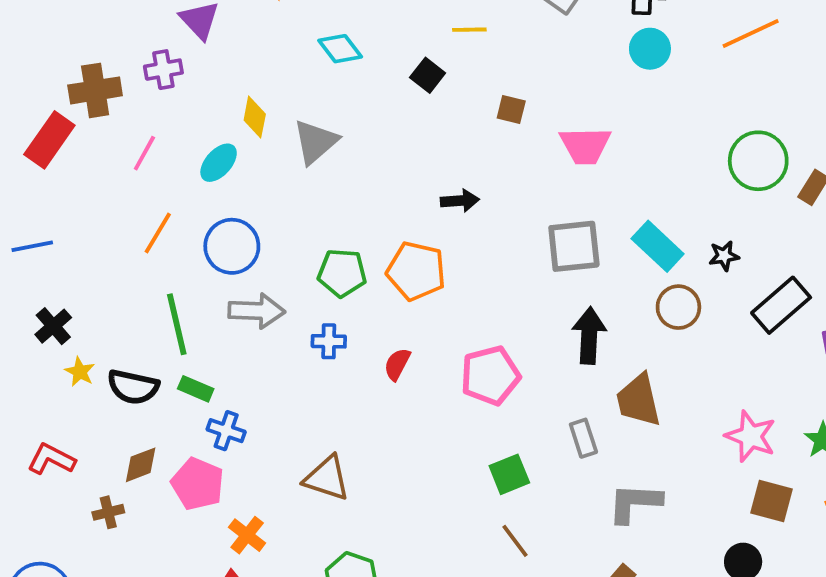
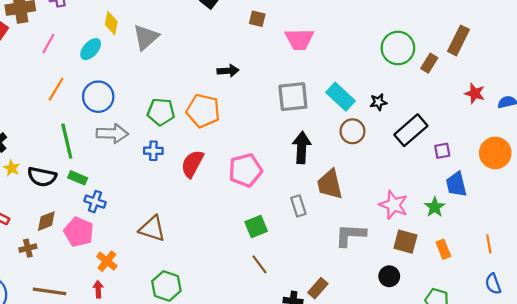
red semicircle: (397, 364) -> (192, 164), size x1.5
gray L-shape: (635, 503) -> (350, 235), moved

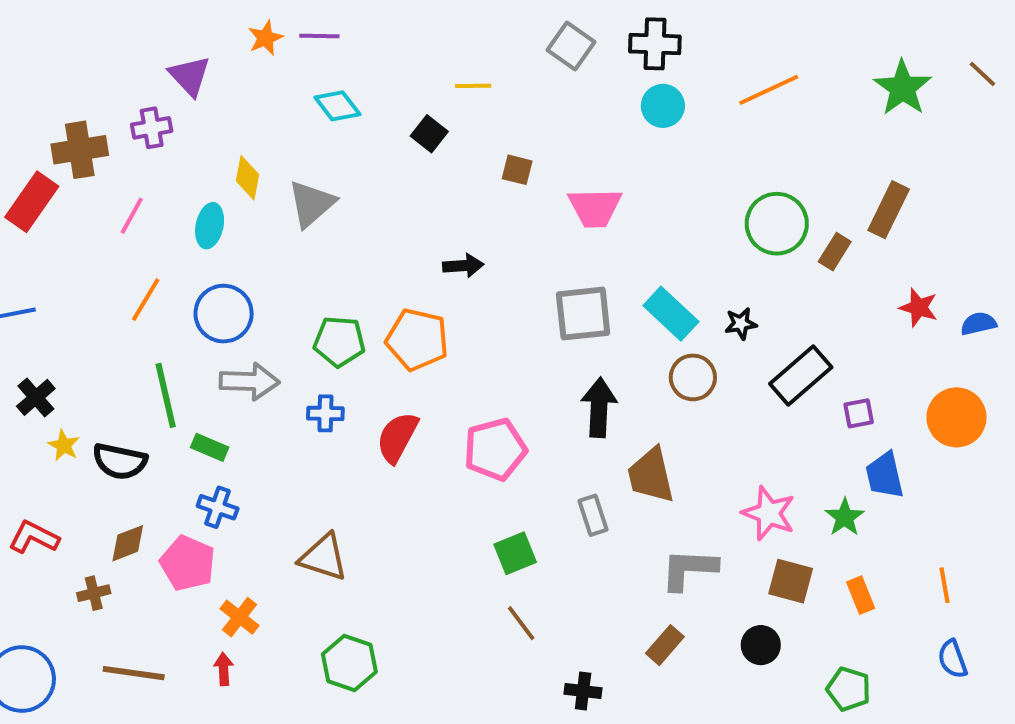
cyan ellipse: (91, 49) -> (210, 226), turned -30
green rectangle: (78, 178) -> (210, 447), moved
brown rectangle: (318, 288) -> (665, 645), moved

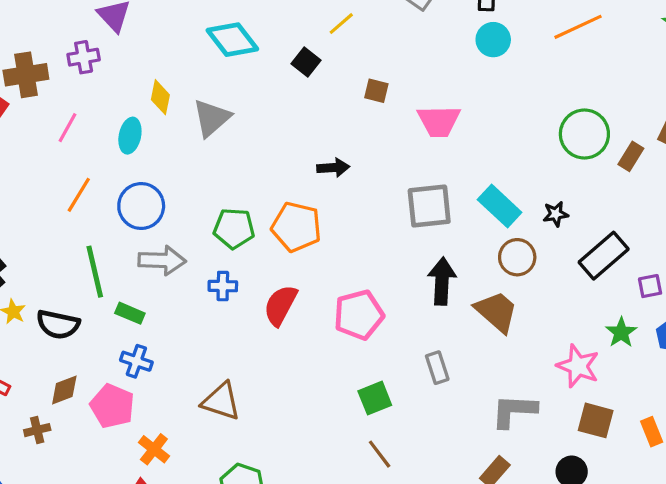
yellow line: (473, 86) -> (341, 24), turned -40
cyan diamond: (337, 106) -> (232, 40), size x1.4
brown trapezoid: (651, 475) -> (496, 312), moved, turned 144
green star: (845, 517) -> (621, 332), moved

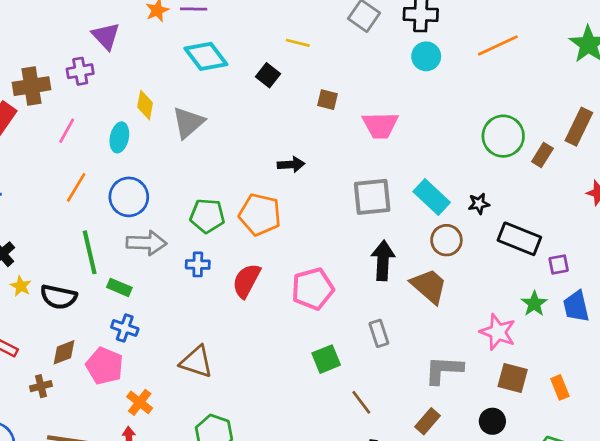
yellow line: (341, 24) -> (298, 43), turned 55
black rectangle: (604, 256) -> (519, 239), turned 63
brown line: (380, 454) -> (361, 402), moved

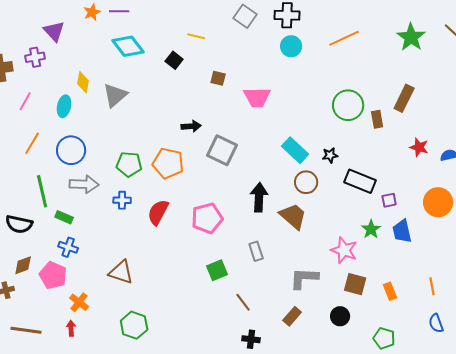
brown rectangle: (542, 155) -> (377, 119), turned -42
gray square: (372, 197) -> (222, 150), moved, turned 32

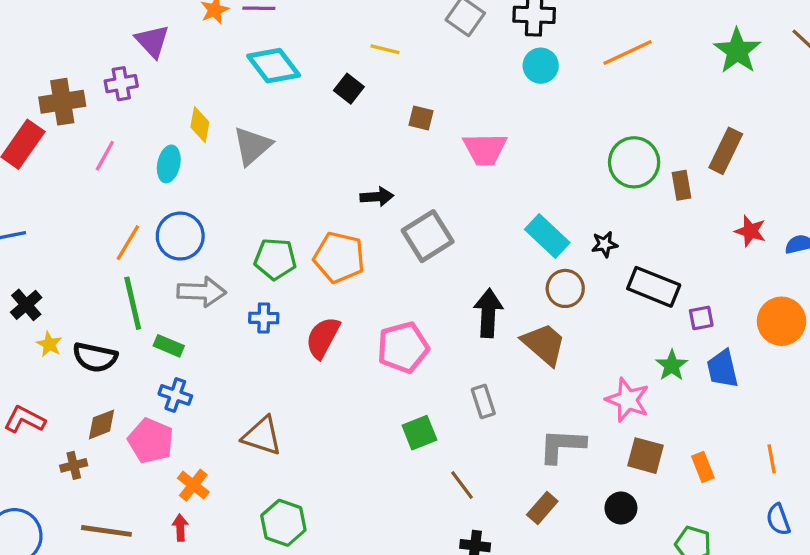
orange line: (32, 143) -> (128, 243), moved
gray square: (222, 150) -> (428, 236), turned 32

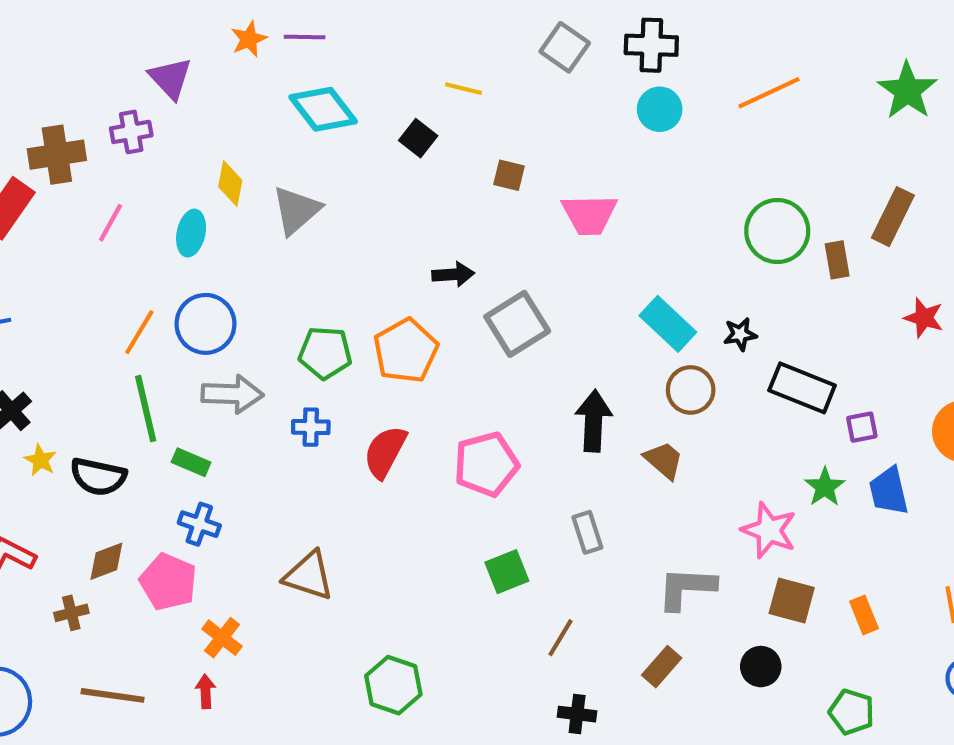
orange pentagon: (339, 257) -> (406, 351), turned 30
brown trapezoid: (544, 344) -> (664, 460), size x0.7
brown line: (462, 485) -> (561, 638), turned 68
green hexagon: (283, 523) -> (393, 685), moved

